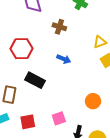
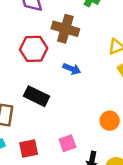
brown cross: (59, 27) -> (65, 29), size x1.5
red hexagon: (21, 49) -> (34, 49), moved

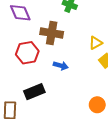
black rectangle: (37, 96) -> (34, 92), turned -42

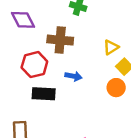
black rectangle: (34, 92) -> (44, 94), moved, turned 30
orange circle: (97, 105) -> (116, 88), moved

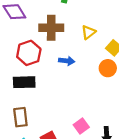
yellow triangle: (111, 47) -> (88, 32), moved
black rectangle: (44, 94) -> (24, 82), moved

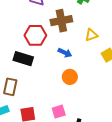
brown cross: (51, 28) -> (61, 21), turned -30
orange circle: (108, 68) -> (70, 77), moved

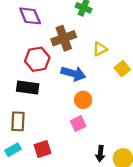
blue arrow: (65, 53) -> (73, 74), size x1.5
pink square: (59, 112) -> (78, 124), moved

